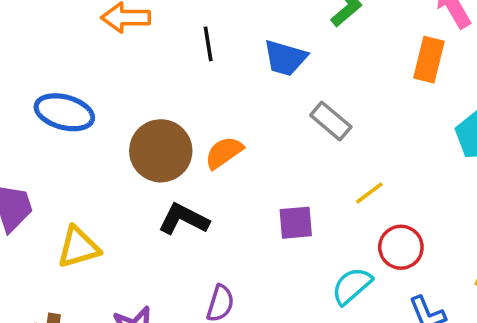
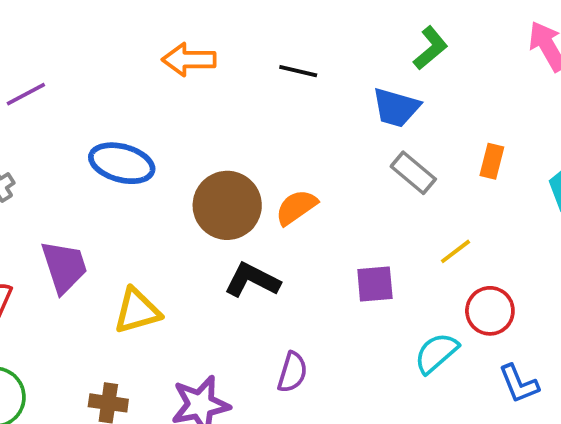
black line: (208, 44) -> (298, 71), moved, turned -68
blue trapezoid: (285, 58) -> (396, 108), moved
orange rectangle: (429, 60) -> (492, 161), moved, size x0.7

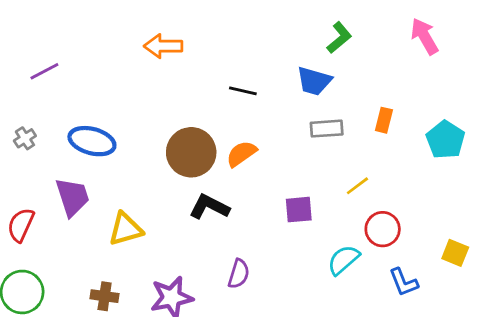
black line: (298, 71) -> (243, 91), moved
blue ellipse: (122, 163) -> (92, 141), moved
gray rectangle: (413, 173) -> (327, 129), turned -44

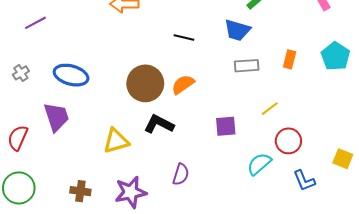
cyan pentagon: (445, 140) -> (336, 56), moved
yellow triangle: (126, 229) -> (116, 141), moved

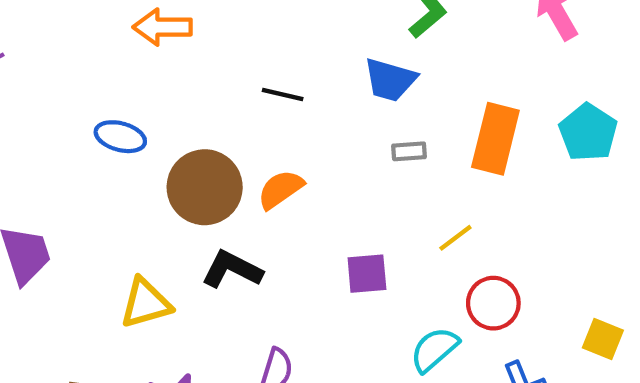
orange rectangle: (290, 59) -> (495, 139), size x1.8
gray rectangle: (247, 66) -> (409, 151), size x0.7
blue ellipse: (71, 75) -> (120, 137), moved, size x0.7

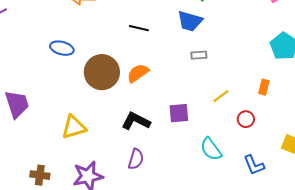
orange rectangle: (495, 139) -> (264, 87), moved, size x0.5
black L-shape: (232, 269) -> (136, 121), moved
red circle: (493, 303) -> (246, 119), moved, size x0.7
cyan semicircle: (434, 349) -> (211, 149), turned -85

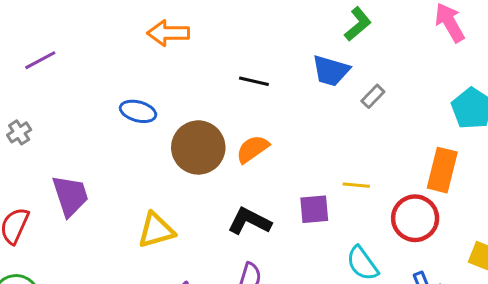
gray rectangle: (199, 55) -> (373, 96), moved, turned -42
orange rectangle: (264, 87) -> (442, 170), size x1.8
yellow line: (221, 96) -> (356, 185), moved, turned 42
red circle: (246, 119) -> (415, 218), size x1.8

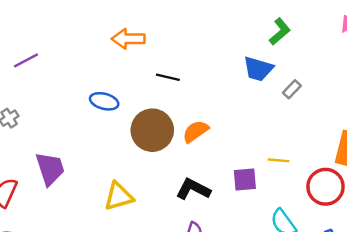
black line: (254, 81) -> (168, 77), moved

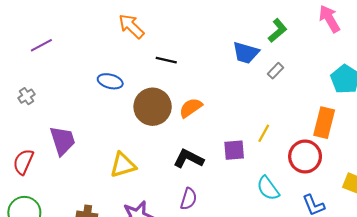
green L-shape: (280, 32) -> (278, 30), moved
orange arrow: (128, 39) -> (131, 26), turned 44
yellow line: (279, 160) -> (264, 133), turned -66

